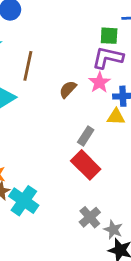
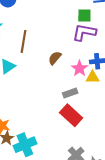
pink star: (99, 82) -> (80, 68), moved
gray rectangle: (86, 136) -> (70, 93), turned 40
cyan cross: (24, 201) -> (25, 145), turned 35

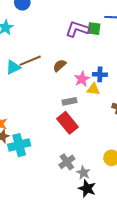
purple L-shape: (84, 32) -> (77, 29), moved
brown line: (23, 41) -> (30, 61), moved, turned 50

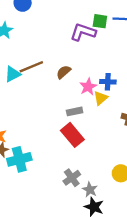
green square: (94, 29) -> (100, 21), moved
yellow triangle: (93, 89) -> (101, 98), turned -48

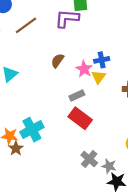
brown line: (31, 67) -> (26, 25), moved
cyan cross: (19, 159) -> (32, 130), moved

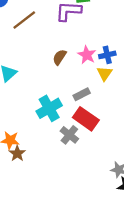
pink star: (84, 69) -> (87, 55), moved
cyan cross: (32, 130) -> (49, 108), moved
gray cross: (89, 159) -> (69, 135), moved

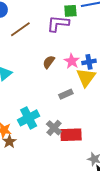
yellow triangle: (104, 73) -> (86, 77), size x1.5
cyan cross: (49, 108) -> (29, 118), moved
red rectangle: (86, 119) -> (71, 135), moved, turned -40

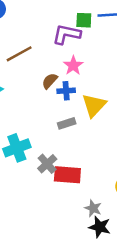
brown line: (20, 29) -> (19, 54), moved
pink star: (72, 61) -> (73, 65), moved
blue cross: (89, 62) -> (66, 91), moved

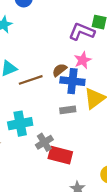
brown line: (19, 54) -> (31, 80), moved
blue cross: (66, 91) -> (72, 81), size x1.5

